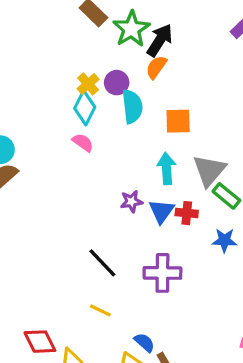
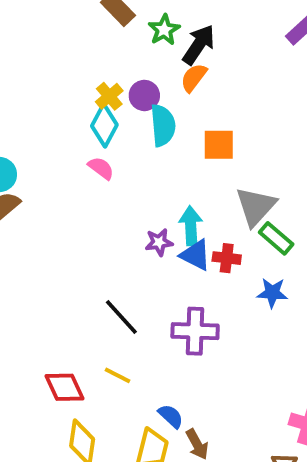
green star: (131, 29) -> (164, 30), size x0.7
cyan arrow: (167, 169) -> (191, 226), moved
blue triangle: (161, 211) -> (196, 255), turned -40
red diamond: (40, 342) -> (64, 387), moved

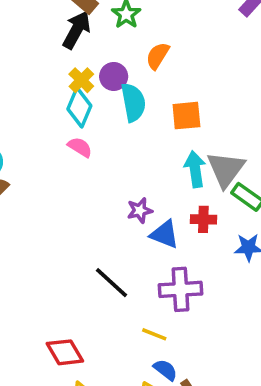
black arrow: (199, 45) -> (77, 30), moved
cyan arrow: (191, 226) -> (195, 169), moved
blue triangle: (196, 255) -> (165, 234), moved
yellow line: (118, 375) -> (154, 334), moved

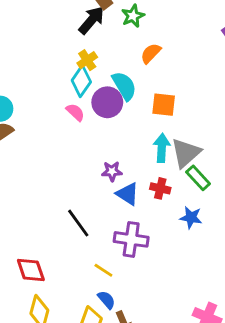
purple circle: (114, 76) -> (107, 102), moved, size x1.4
cyan semicircle: (133, 102) -> (124, 86), turned -32

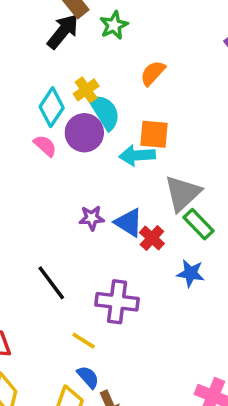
orange semicircle: (151, 53) -> (153, 73), moved
yellow cross: (87, 60) -> (86, 90), moved
cyan arrow: (162, 148) -> (137, 155), moved, turned -96
red cross: (160, 188) -> (152, 238), turned 30
blue triangle: (128, 194) -> (129, 223), moved

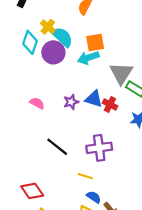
pink semicircle: (45, 146) -> (37, 103), moved

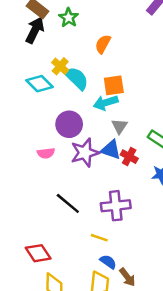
cyan diamond: (30, 42) -> (40, 84), turned -65
purple circle: (53, 52) -> (69, 124), moved
gray triangle: (121, 73) -> (120, 126), moved, size x0.6
purple star: (71, 102) -> (85, 153), size x1.6
pink semicircle: (37, 103) -> (46, 153), turned 144

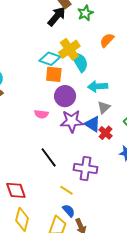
yellow cross: (60, 66) -> (69, 49), size x1.5
cyan diamond: (40, 84) -> (50, 59), turned -40
orange square: (114, 85) -> (54, 74), moved

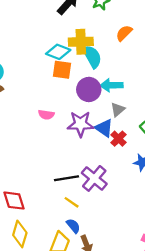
yellow cross: (69, 49) -> (81, 42), turned 30
purple circle: (65, 96) -> (89, 89), moved
black line: (49, 157) -> (66, 178), moved, turned -65
purple cross: (86, 169) -> (94, 178), turned 30

